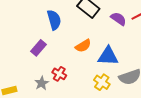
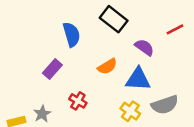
purple semicircle: (118, 19) -> (144, 47), moved
gray star: (42, 83) -> (42, 114), moved

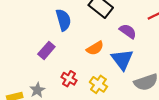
blue triangle: (138, 79) -> (122, 59), turned 50
yellow cross: (130, 111) -> (98, 84), moved

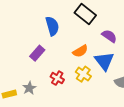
yellow cross: (98, 84) -> (83, 74), moved

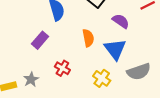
orange semicircle: (80, 51) -> (88, 38), turned -70
yellow cross: (83, 74) -> (102, 78), moved

